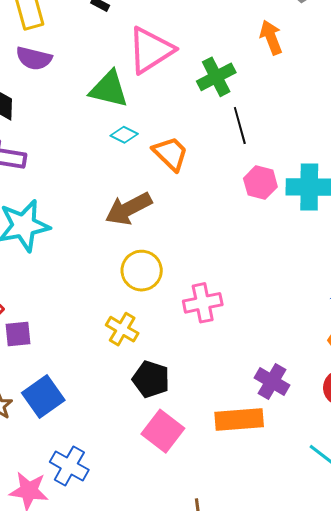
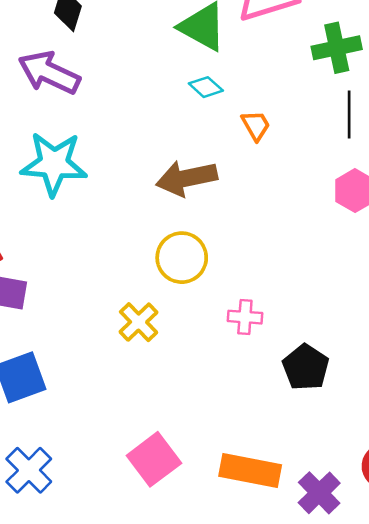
orange trapezoid: (171, 154) -> (256, 125), size x0.7
pink cross: (203, 303) -> (245, 317), size x0.7
black pentagon: (151, 379) -> (306, 367), moved
purple cross: (272, 382) -> (319, 493), moved

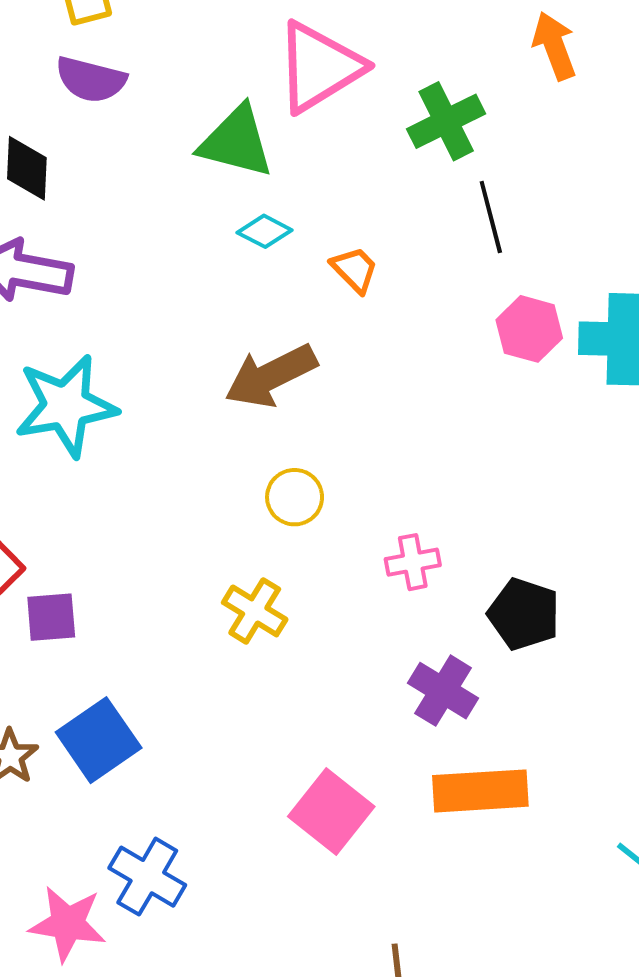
yellow circle: (182, 258) -> (295, 497), size x0.7
purple cross: (319, 493) -> (443, 691), moved

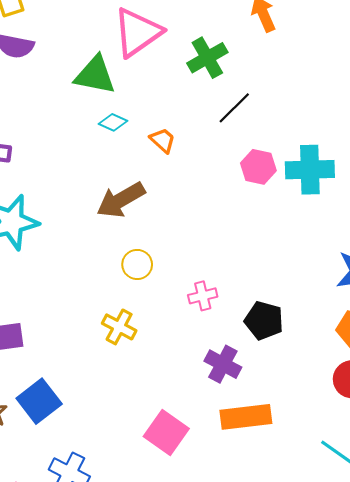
black line: (491, 217) -> (234, 108), turned 63

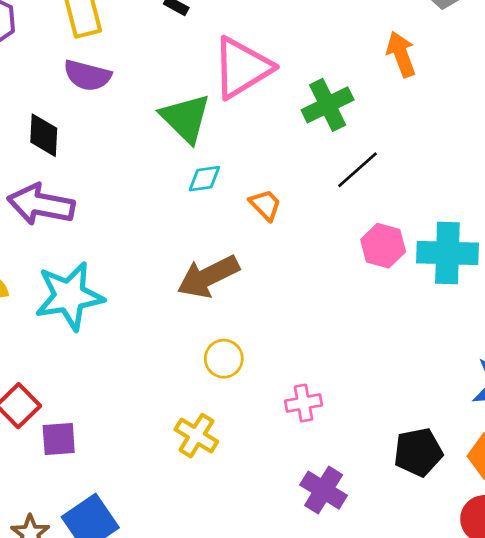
green triangle: (95, 75) -> (186, 118), turned 30
cyan diamond: (113, 122) -> (204, 179), turned -36
black pentagon: (264, 320) -> (418, 452), moved, turned -30

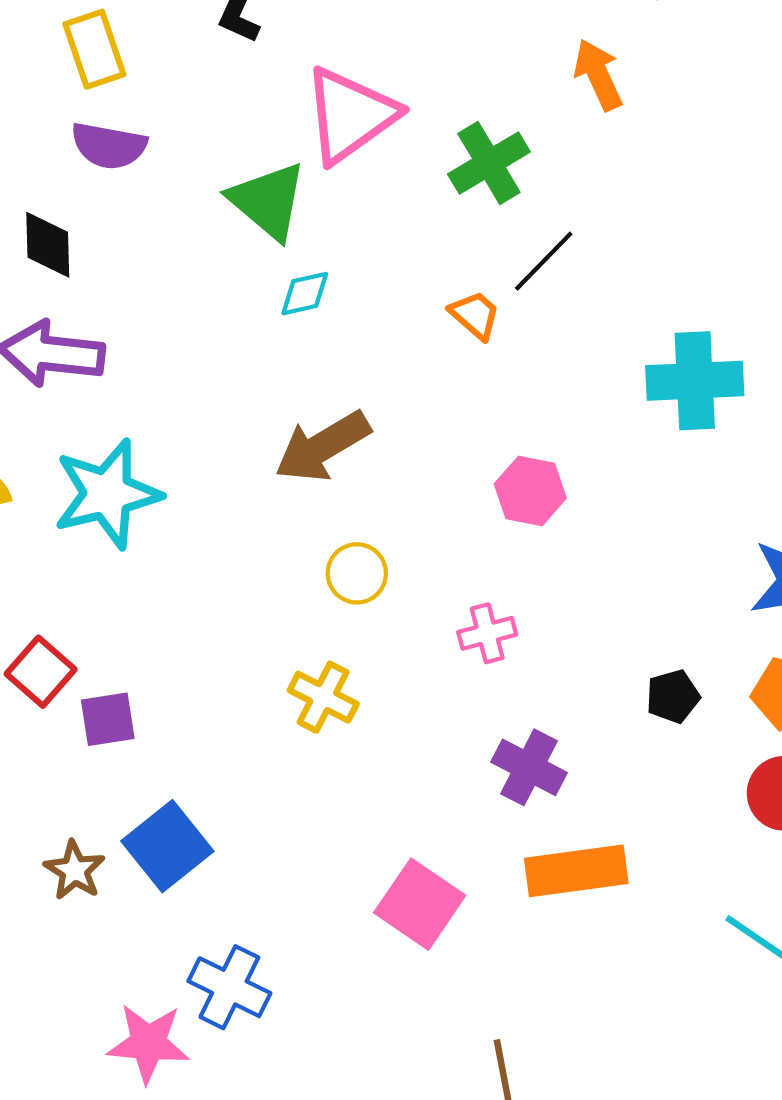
orange trapezoid: (265, 205) -> (475, 315), moved
pink hexagon: (383, 246) -> (530, 491), moved
black pentagon: (418, 452) -> (673, 696), size x0.7

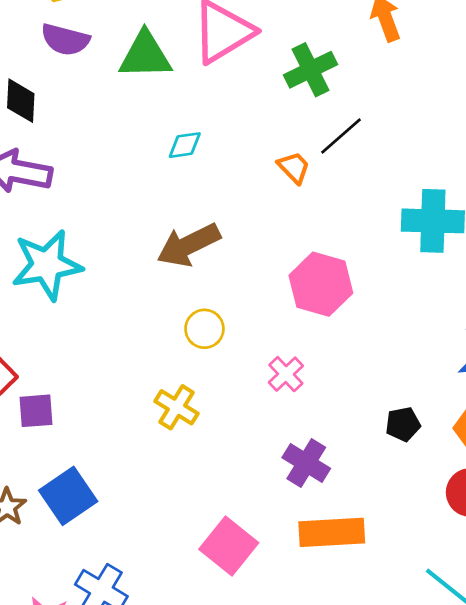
green triangle: (268, 201) -> (145, 55), moved, turned -46
pink hexagon: (530, 491) -> (321, 284), size x1.4
pink cross: (487, 633) -> (286, 374), turned -33

